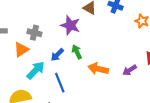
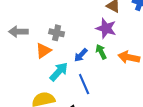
purple star: (70, 25) -> (106, 28), moved
orange arrow: (98, 69) -> (129, 57), moved

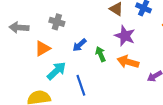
purple star: (106, 28) -> (125, 36), moved
gray cross: (57, 33) -> (57, 22), moved
blue arrow: (81, 55) -> (79, 45), moved

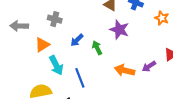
orange arrow: (128, 62) -> (125, 70), moved
cyan arrow: (56, 71) -> (56, 65), turned 108

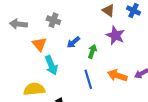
orange triangle: (42, 45) -> (39, 44), turned -42
green arrow: (97, 48) -> (92, 51), turned 40
blue line: (80, 78) -> (88, 79), moved

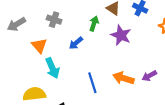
gray arrow: (18, 24) -> (16, 24), turned -36
green arrow: (92, 51) -> (94, 24), moved

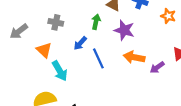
orange arrow: (123, 78) -> (134, 57), moved
blue line: (92, 83) -> (98, 58), moved

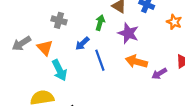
gray arrow: (19, 31) -> (21, 43), moved

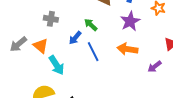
green arrow: (100, 23) -> (91, 25), moved, turned -56
purple star: (128, 33) -> (130, 21), moved, turned 30
purple arrow: (159, 74) -> (155, 67), moved

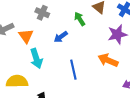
green arrow: (91, 25) -> (80, 19), moved
blue line: (93, 52) -> (73, 70), moved

